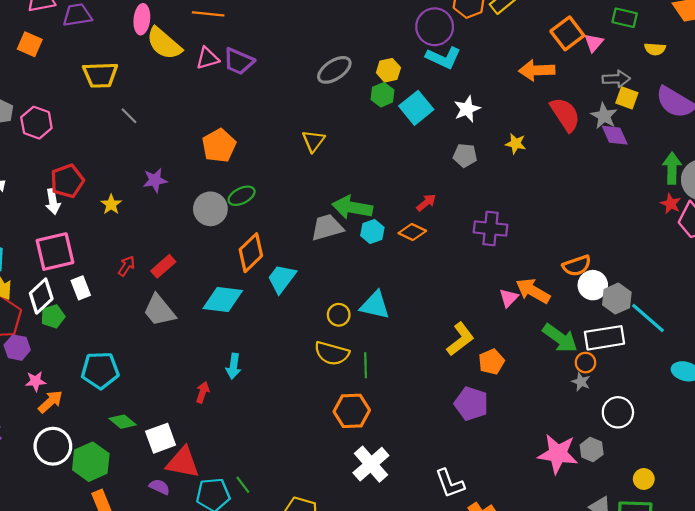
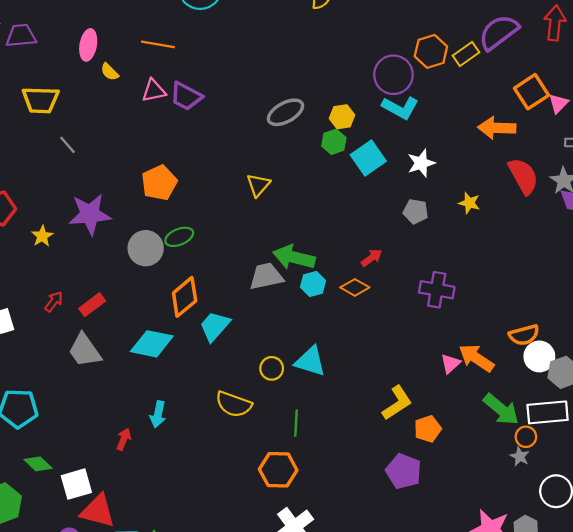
yellow semicircle: (164, 43) -> (110, 72), size x0.5
purple star: (155, 180) -> (90, 214), size x1.6
yellow semicircle: (332, 353) -> (234, 404), moved

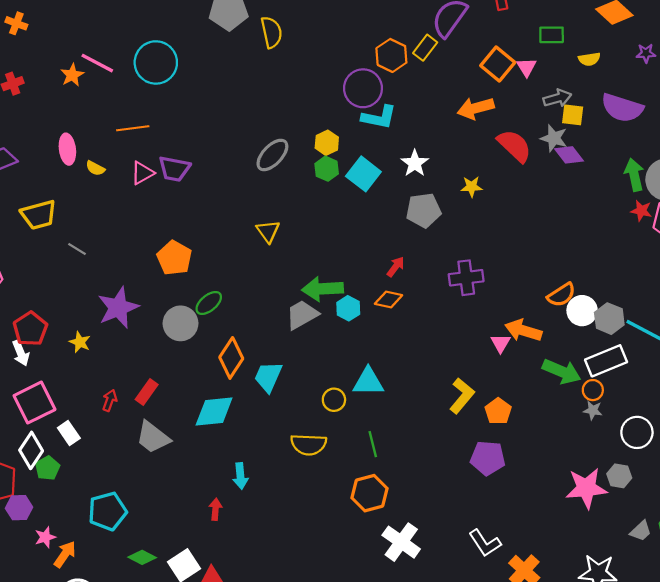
gray pentagon: (416, 211) -> (424, 210), size x1.4

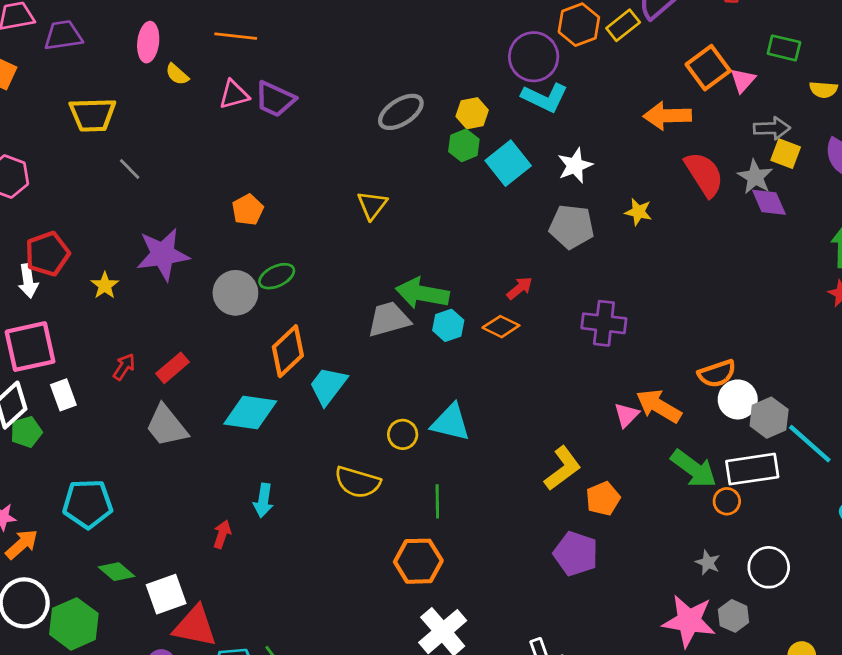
orange pentagon: (174, 258) -> (248, 210), size x0.7
gray star: (593, 410) -> (708, 563), moved

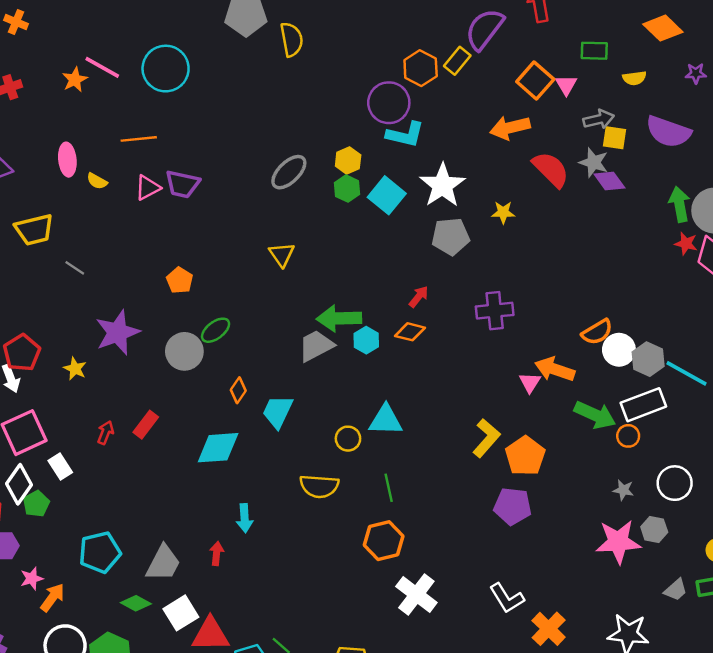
white star: (575, 166) -> (442, 185), size x1.5
orange diamond: (288, 351) -> (238, 390), size x0.6
gray trapezoid: (166, 426) -> (163, 563), moved, turned -102
orange pentagon: (603, 499) -> (525, 456), size x1.4

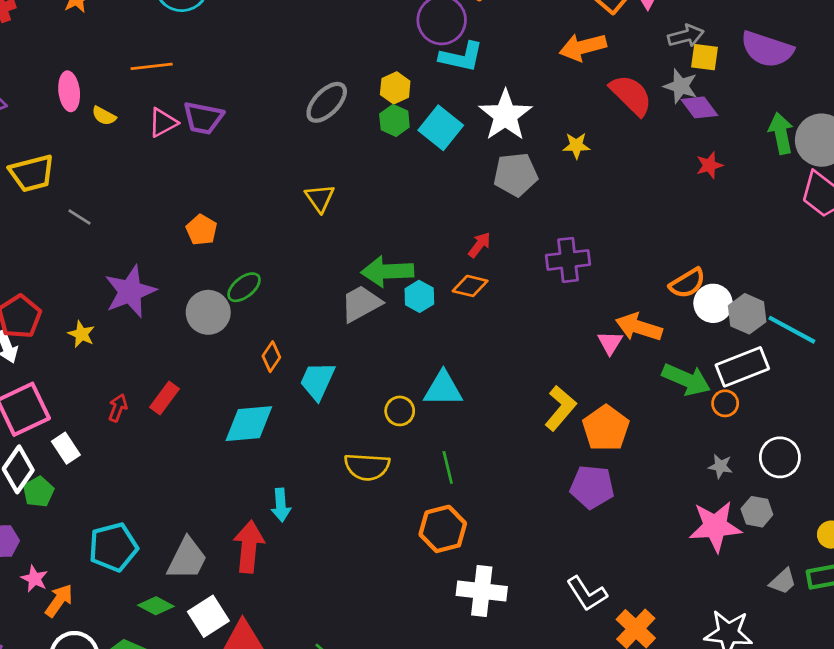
red star: (686, 244) -> (709, 165), moved, turned -30
red arrow: (217, 554) -> (249, 547), size x1.8
pink star: (32, 578) -> (34, 579), turned -30
white cross: (416, 594) -> (482, 591), turned -30

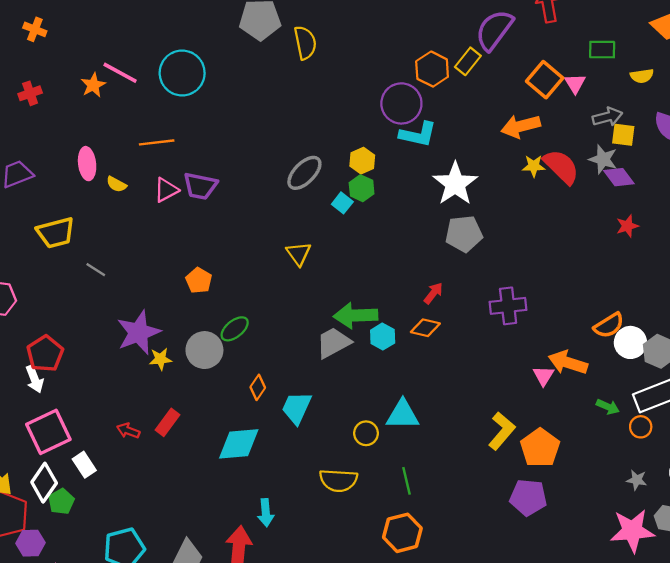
cyan square: (441, 128) -> (342, 203), moved, size x0.6
yellow star: (576, 146) -> (534, 166), moved
yellow star: (81, 334) -> (160, 359), moved, turned -30
green arrow: (686, 379) -> (608, 407), size x0.6
red arrow: (118, 408) -> (128, 431), turned -90

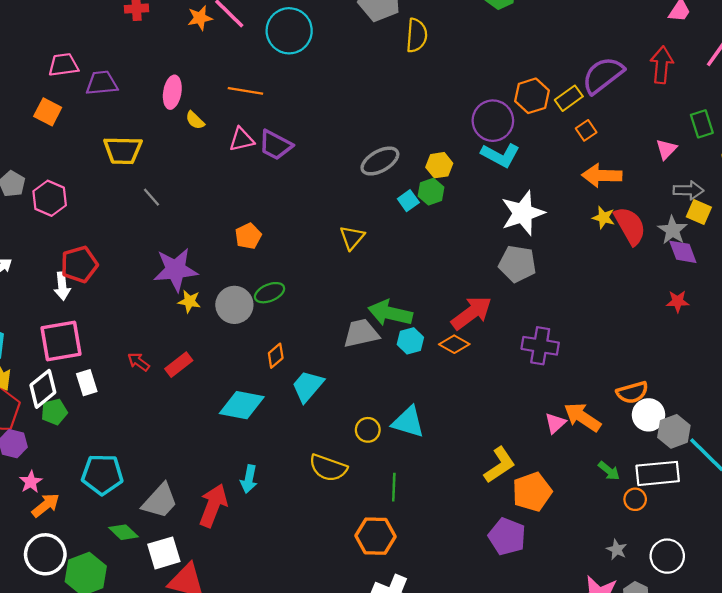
green rectangle: (602, 50) -> (702, 124), turned 56
orange square: (545, 80) -> (586, 130), moved, size x0.6
red arrow: (433, 293) -> (471, 313), size x1.8

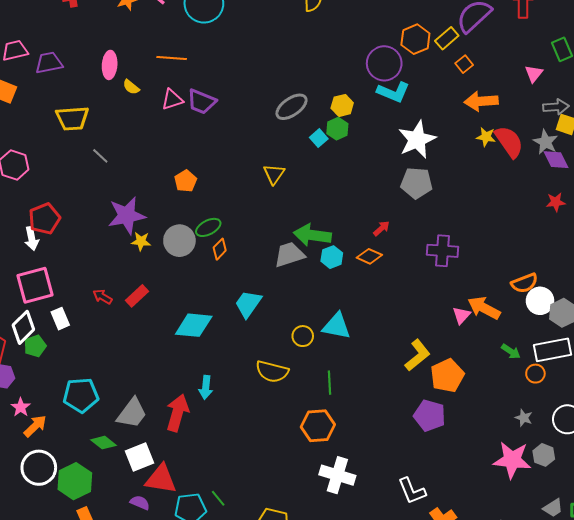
red arrow: (471, 313) -> (381, 228), size x0.5
orange diamond: (276, 356) -> (220, 249), moved

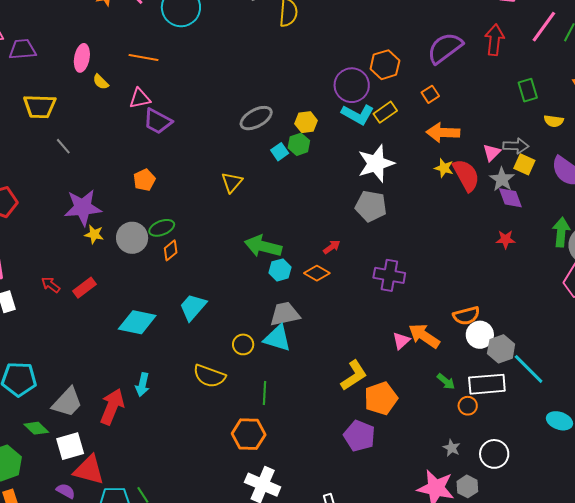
yellow rectangle: (447, 38) -> (385, 112), moved
pink triangle: (534, 74) -> (492, 153), moved
purple trapezoid: (202, 102) -> (158, 121), moved
gray trapezoid: (289, 255) -> (285, 314), moved

